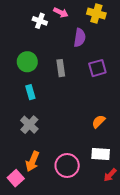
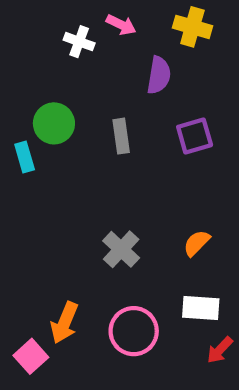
cyan rectangle: (30, 92) -> (25, 157), moved
gray cross: (29, 125) -> (121, 249), moved

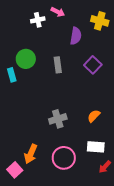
yellow cross: (192, 27) -> (100, 21), moved
white cross: (79, 42) -> (38, 20), turned -32
purple square: (195, 136) -> (93, 65), turned -30
gray cross: (121, 249) -> (58, 119), turned 30

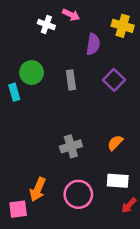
white cross: (38, 20) -> (46, 25), turned 32
pink square: (15, 170) -> (18, 209), turned 35

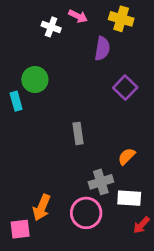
yellow cross: (123, 26) -> (121, 19), moved
gray rectangle: (71, 80) -> (78, 133), moved
gray cross: (71, 146) -> (101, 182), moved

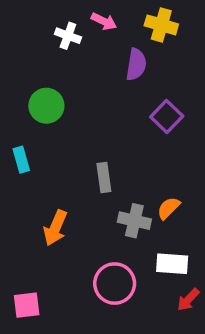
cyan rectangle: (16, 101) -> (21, 160), moved
gray cross: (101, 182) -> (134, 221), moved, turned 30
orange arrow: (42, 208) -> (55, 228), moved

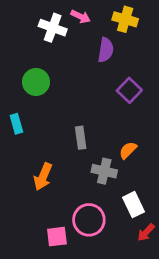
white cross: (68, 36) -> (53, 28), size x1.4
orange semicircle: (169, 208) -> (128, 150), moved
white rectangle: (172, 264) -> (133, 205), turned 60
pink square: (27, 305) -> (57, 237), moved

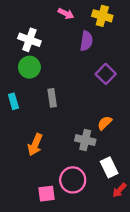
white cross: (53, 28) -> (29, 40), moved
gray rectangle: (81, 138) -> (52, 98), moved

